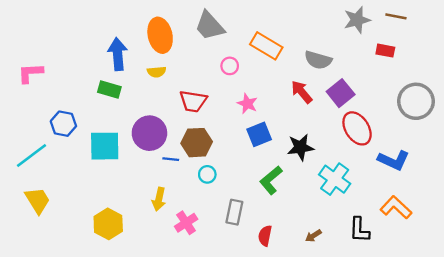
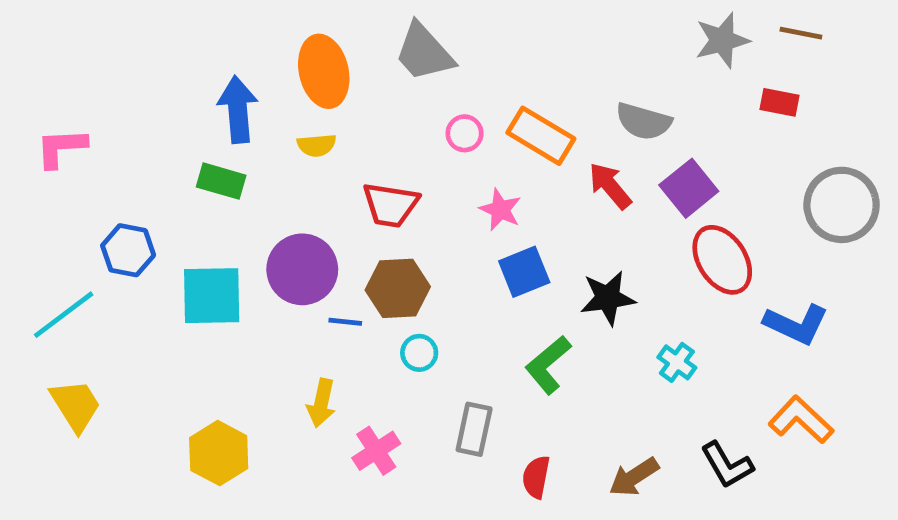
orange rectangle: (266, 46) -> (541, 136), moved
cyan cross: (335, 179) -> (677, 362), size x0.6
black L-shape: (359, 230) -> (727, 465), turned -32
brown arrow: (313, 236) -> (634, 477), size x1.5

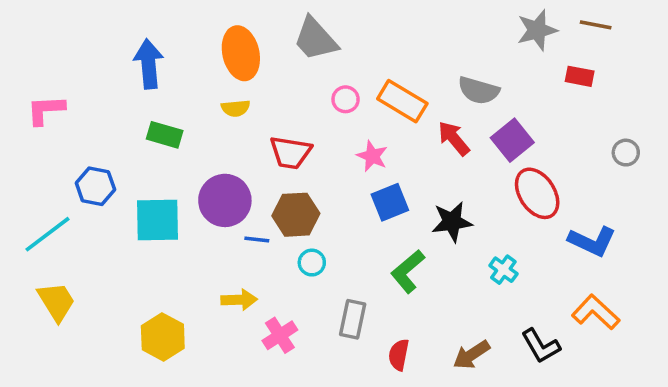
blue arrow: (238, 109) -> (149, 64), moved
gray circle: (842, 205) -> (626, 153), size x0.5
yellow arrow: (321, 403) -> (239, 300), turned -104

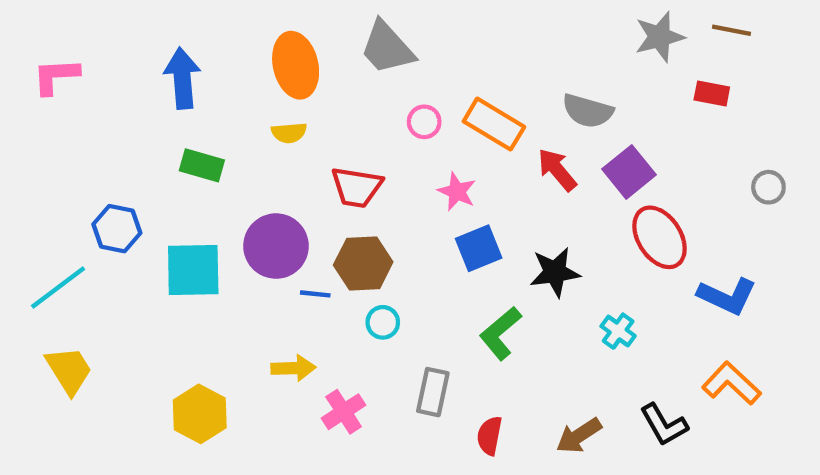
pink L-shape: (46, 110) -> (56, 76), moved

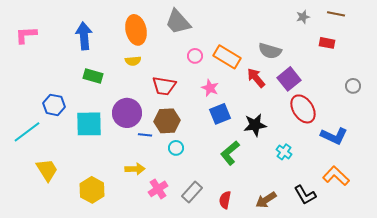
gray star: (660, 37) -> (303, 17), size x0.6
yellow trapezoid: (69, 370) -> (47, 170), moved
gray rectangle: (433, 392) -> (192, 192), moved, turned 30

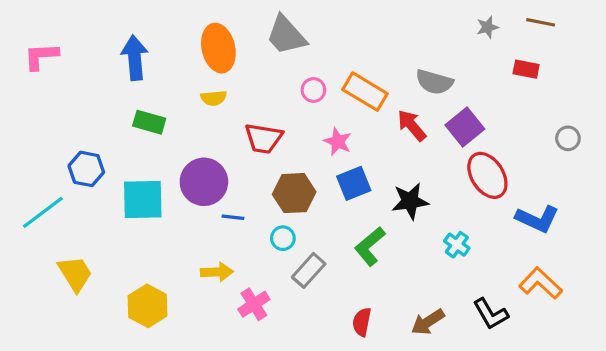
brown hexagon: (167, 121) -> (294, 193), moved
gray rectangle: (192, 192) -> (309, 270), moved

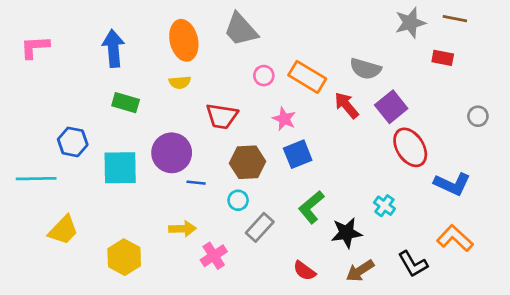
gray star: (487, 27) -> (410, 23), size x1.6
black star: (410, 201) -> (346, 233), moved
cyan line: (43, 212) -> (36, 179), turned 36
yellow trapezoid: (75, 274) -> (63, 230), turned 76
red semicircle: (362, 322) -> (304, 271), turned -65

